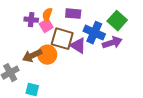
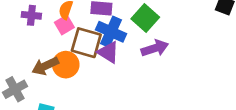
purple cross: (31, 20) -> (31, 15), moved
green square: (117, 21) -> (145, 18), moved
blue cross: (94, 33) -> (111, 32), moved

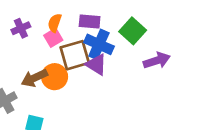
purple cross: (31, 15) -> (21, 28), turned -30
brown square: (86, 43) -> (75, 55), turned -32
purple arrow: (155, 48) -> (157, 61), moved

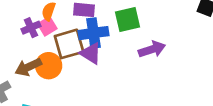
purple cross: (21, 28) -> (31, 28), moved
green square: (133, 31) -> (127, 19), turned 35
blue cross: (99, 44) -> (93, 33), turned -32

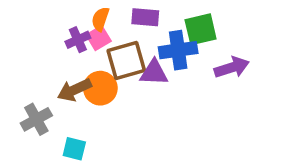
blue cross: (93, 33) -> (178, 50), moved
purple triangle: (91, 53) -> (154, 73), turned -30

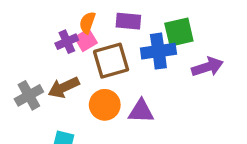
purple triangle: (154, 73) -> (141, 111), moved
orange circle: (100, 88) -> (105, 105), moved
gray cross: (36, 119) -> (29, 95), moved

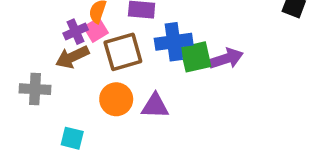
green square: (179, 32) -> (196, 57), moved
brown arrow: (64, 87) -> (72, 57), moved
gray cross: (29, 95) -> (35, 89), turned 32

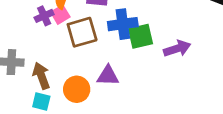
brown arrow: (72, 57) -> (41, 76), moved, turned 95
purple arrow: (226, 59) -> (177, 49), moved
orange circle: (116, 99) -> (77, 89), moved

